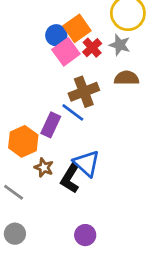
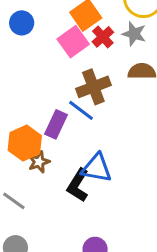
blue circle: (56, 35) -> (22, 23), moved
blue triangle: (87, 163) -> (97, 168), turned -32
brown star: (44, 168) -> (39, 162), moved, turned 30

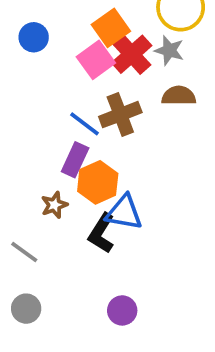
red cross: (103, 37) -> (132, 54), size x1.5
blue line: (81, 110) -> (85, 124), moved
orange hexagon: (25, 143) -> (98, 182), moved

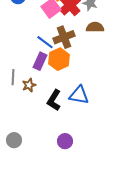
orange hexagon: (98, 182) -> (59, 59), moved
blue triangle: (124, 212) -> (79, 95), moved
gray line: (24, 252) -> (13, 77), moved, turned 56

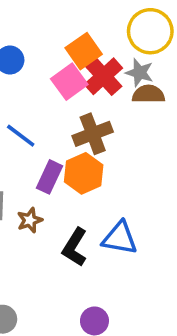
brown semicircle: (95, 27) -> (148, 94), moved
blue line: (45, 42) -> (21, 136), moved

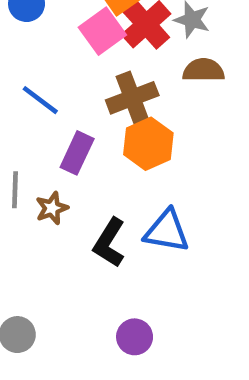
brown semicircle: (148, 94) -> (203, 70), moved
orange hexagon: (84, 173) -> (148, 144), moved

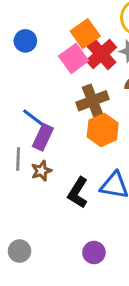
blue line: (40, 100) -> (34, 118), moved
purple rectangle: (77, 153) -> (43, 137), moved

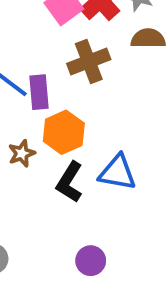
orange hexagon: (103, 130) -> (64, 132), moved
purple rectangle: (43, 137) -> (39, 92), moved, turned -30

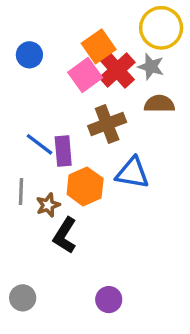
blue triangle: (117, 173) -> (132, 173), moved
black L-shape: (70, 182) -> (65, 235), moved

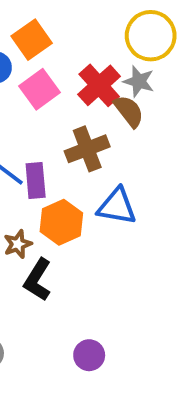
orange square: (99, 46) -> (32, 40), moved
pink square: (85, 75) -> (40, 89), moved
brown semicircle: (159, 104) -> (129, 111), moved, turned 52

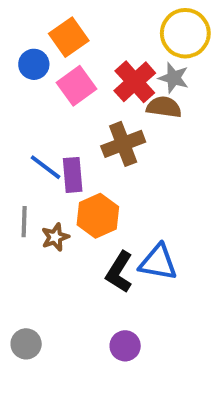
brown semicircle: (129, 111) -> (164, 107), turned -44
blue triangle: (117, 206) -> (158, 262), moved
black L-shape: (38, 280) -> (119, 272), moved

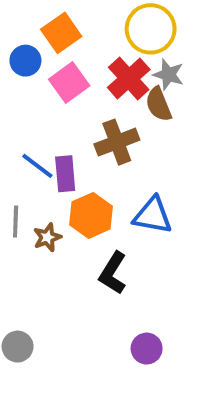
yellow circle: (185, 33) -> (151, 29), moved
brown semicircle: (164, 107) -> (158, 104), turned -120
blue triangle: (158, 262) -> (153, 215), moved
purple circle: (125, 346) -> (147, 349), moved

